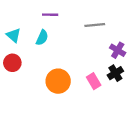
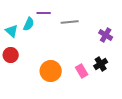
gray line: (95, 25) -> (70, 22), moved
cyan semicircle: (42, 38) -> (29, 24), moved
purple cross: (118, 50) -> (106, 35), moved

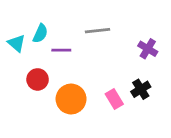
purple line: (44, 13) -> (61, 50), moved
red circle: (11, 55) -> (38, 79), moved

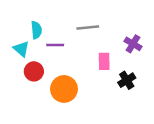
cyan semicircle: (40, 33) -> (36, 30), turned -30
cyan triangle: (17, 43) -> (21, 49), moved
pink rectangle: (114, 99) -> (104, 61), moved, turned 30

